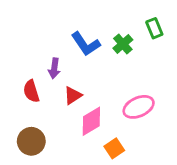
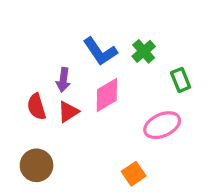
green rectangle: (154, 28) -> (181, 80), moved
red triangle: (73, 95) -> (68, 112), moved
pink diamond: (91, 121) -> (107, 95), moved

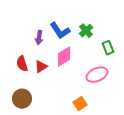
purple arrow: (63, 80) -> (39, 38), moved

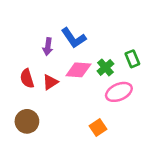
green cross: (86, 31) -> (105, 67), moved
pink diamond: (64, 57) -> (78, 70), turned 35

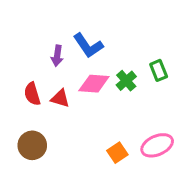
red triangle: (50, 82) -> (60, 98), turned 49
pink ellipse: (119, 92) -> (157, 145), moved

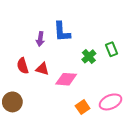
blue L-shape: (88, 45) -> (62, 32), turned 30
pink diamond: (94, 84) -> (66, 79), moved
brown circle: (32, 145) -> (12, 102), moved

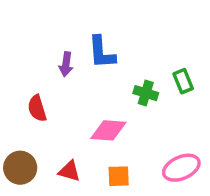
green cross: (89, 56) -> (146, 93), turned -32
red triangle: (42, 69) -> (69, 171), moved
orange square: (83, 107) -> (119, 176), moved, turned 32

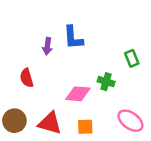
green cross: (146, 93) -> (106, 82), moved
pink ellipse: (181, 168) -> (130, 121), turned 60
red triangle: (69, 171) -> (50, 123), size x1.5

